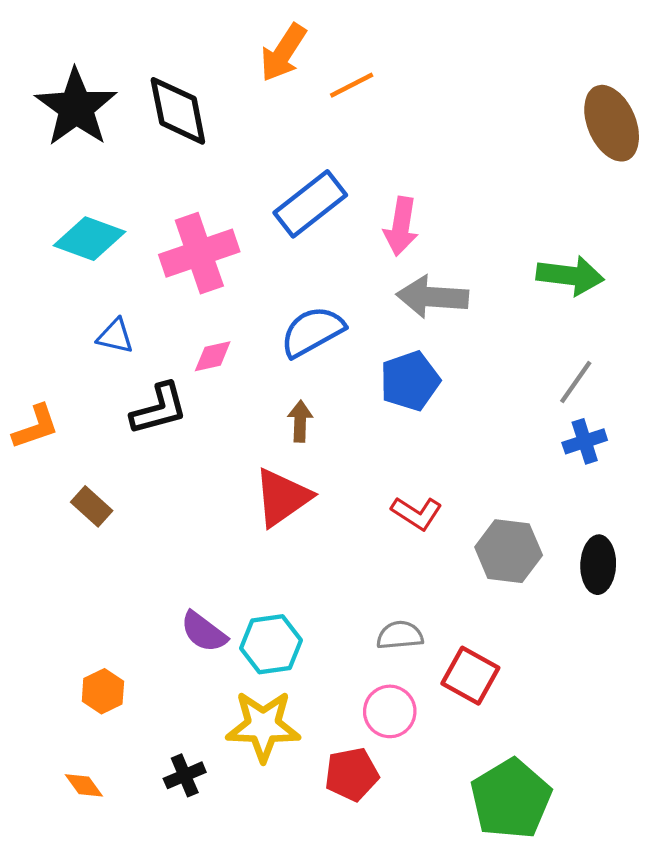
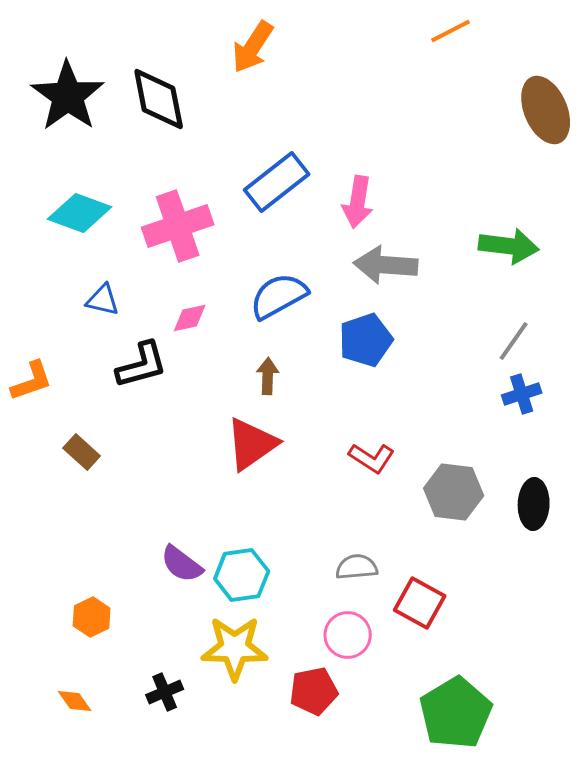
orange line: (352, 85) -> (451, 31), moved

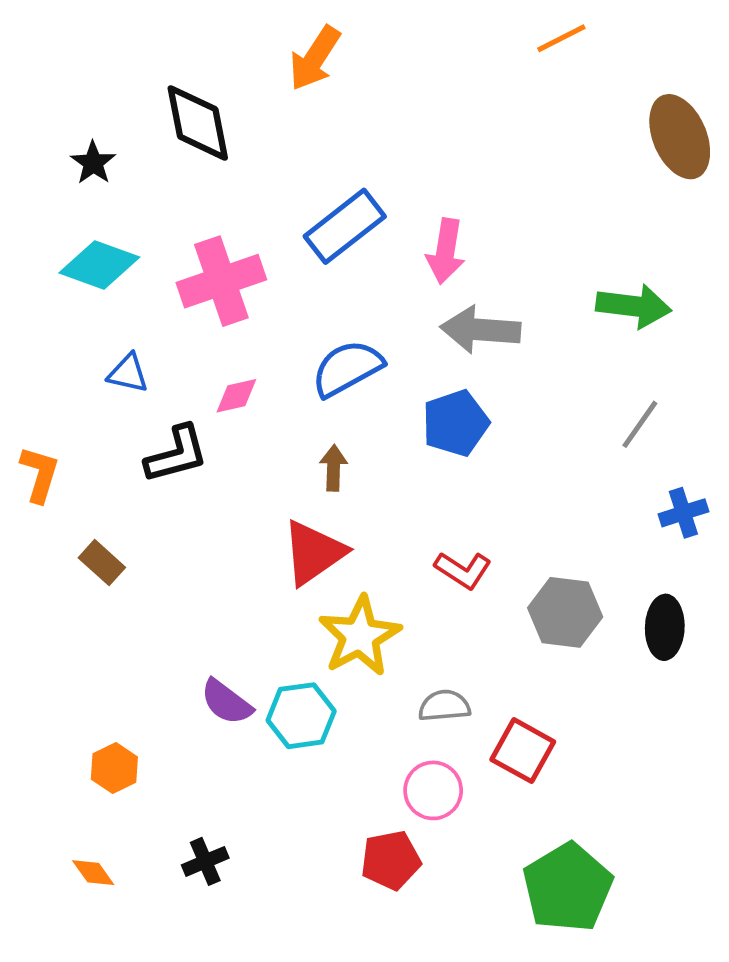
black star: (68, 96) -> (93, 163), moved, size x0.5
orange L-shape: (32, 381) -> (40, 474), turned -54
blue cross: (522, 394) -> (683, 513), moved
yellow star: (235, 648) -> (360, 636), moved, turned -30

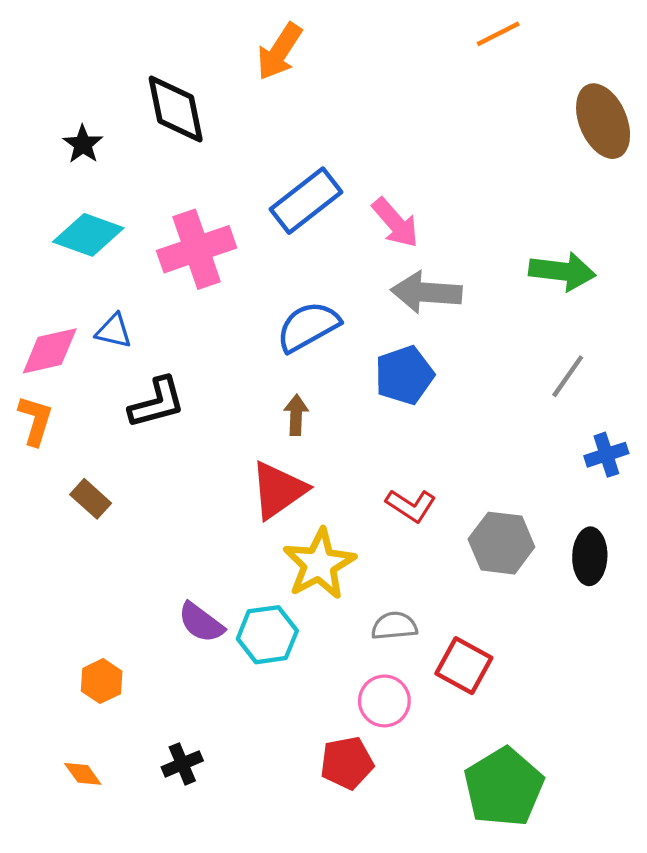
pink arrow: (446, 251) -> (395, 223), turned -50
pink diamond: (236, 396) -> (50, 351), moved, size x1.5

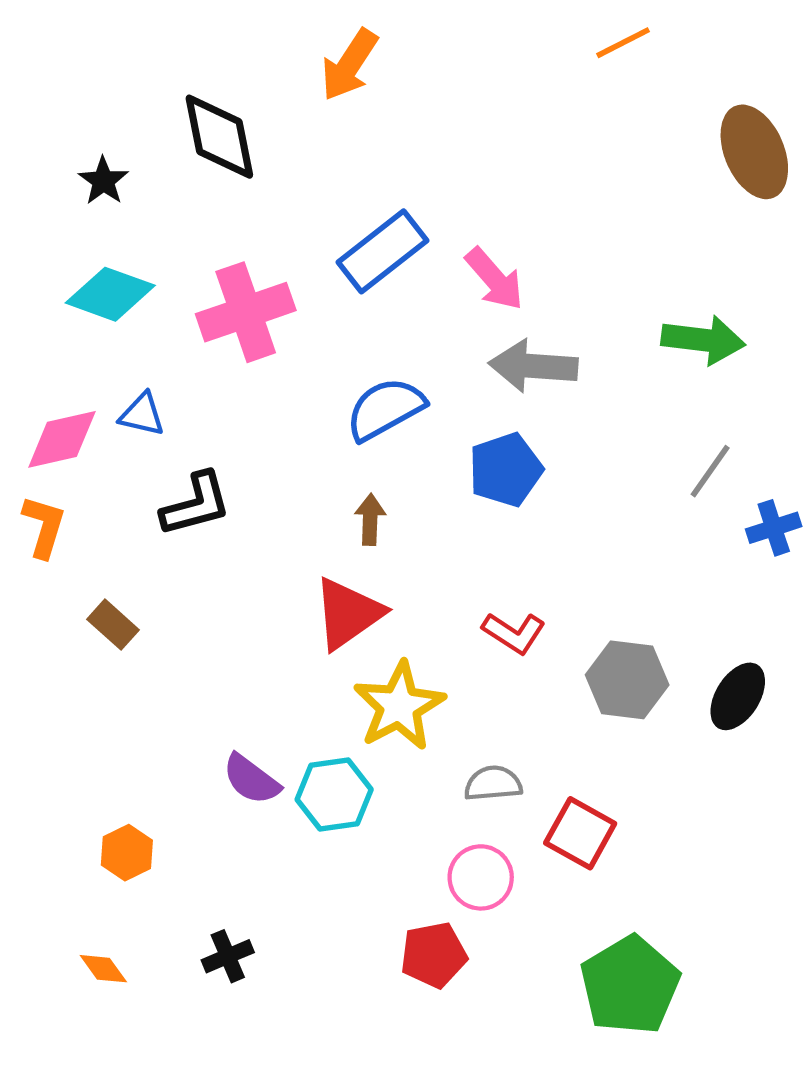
blue cross: (606, 455) -> (774, 528), moved
black ellipse: (590, 556) -> (738, 696), turned 30

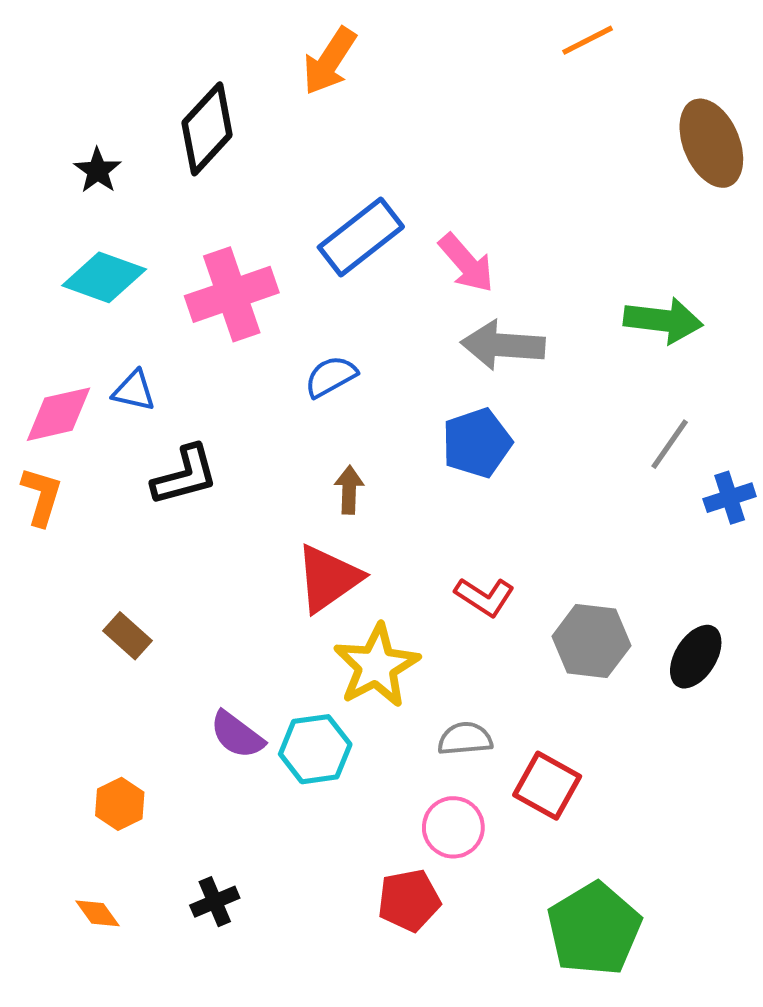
black diamond: (219, 137) -> (207, 129), turned 54
blue semicircle: (385, 409) -> (331, 376), moved, size x0.7
brown rectangle: (113, 625) -> (128, 636), moved

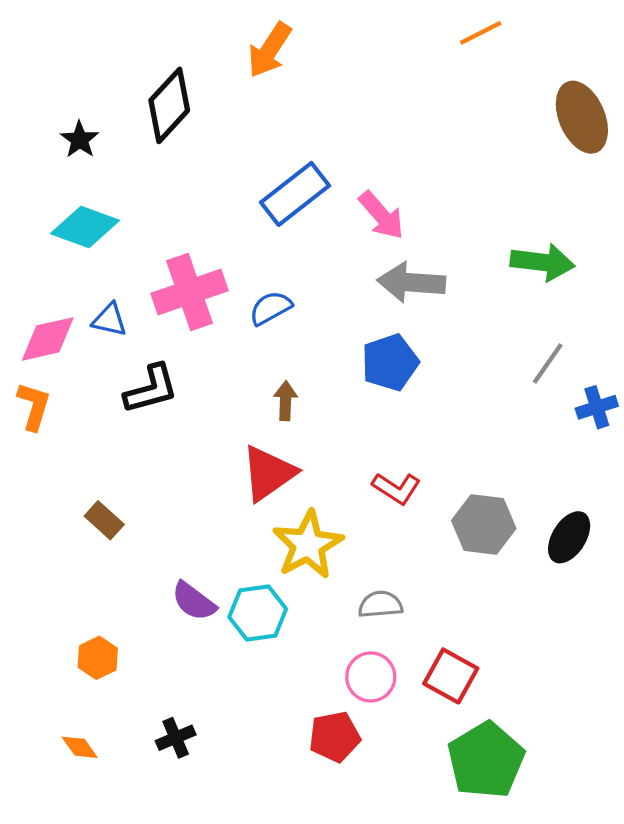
pink cross: (232, 294) -> (189, 292), moved
red square: (547, 786) -> (451, 676), moved

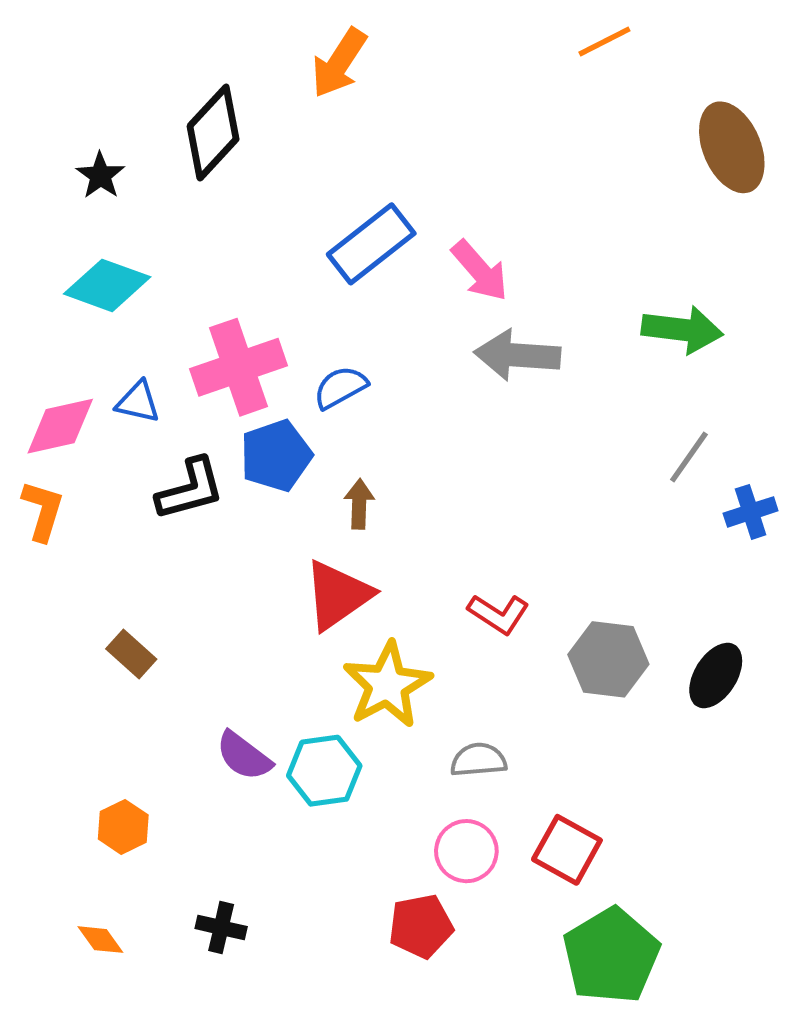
blue pentagon: (390, 362) -> (276, 456), moved
black cross: (176, 738) -> (221, 928), turned 36

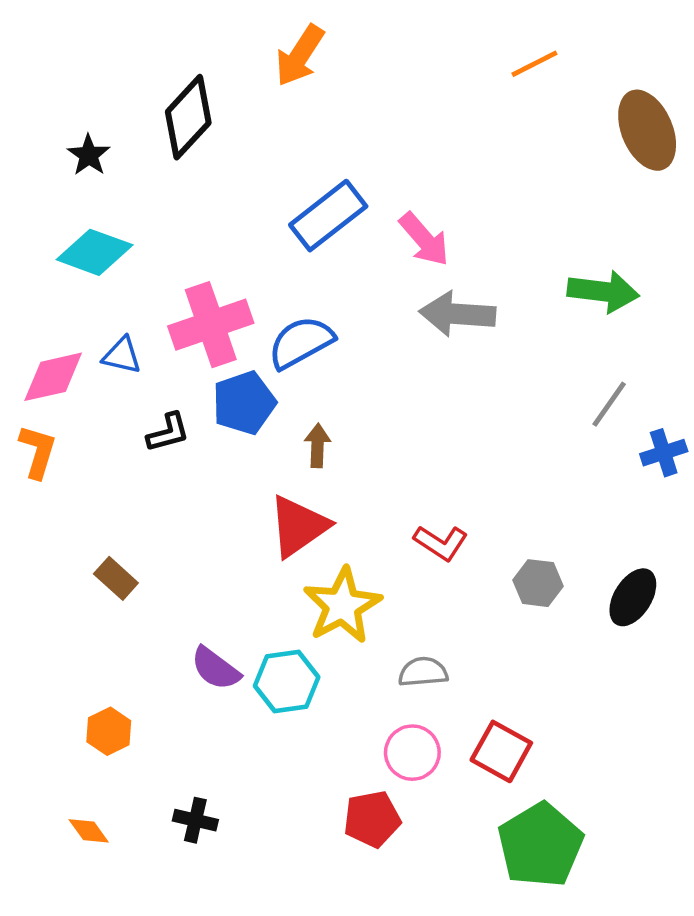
orange line: (604, 41) -> (534, 64), moved
blue semicircle: (340, 387) -> (301, 342), size x1.4
black L-shape: (190, 489) -> (168, 433), size x0.7
gray hexagon: (608, 659) -> (538, 583), size x0.7

